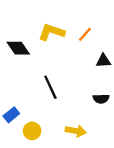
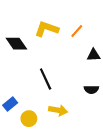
yellow arrow: (76, 131) -> (58, 110), moved

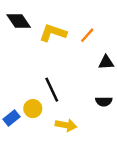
black diamond: (16, 44) -> (19, 21), moved
yellow circle: (29, 119) -> (33, 109), moved

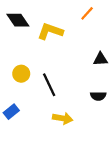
orange line: (87, 35) -> (87, 13), moved
yellow circle: (33, 109) -> (21, 74), moved

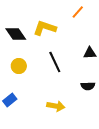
black diamond: (18, 20) -> (16, 34), moved
black line: (49, 85) -> (55, 62), moved

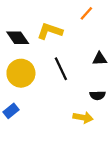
yellow circle: (19, 66) -> (21, 73), size x1.6
yellow arrow: (56, 106) -> (83, 118), moved

